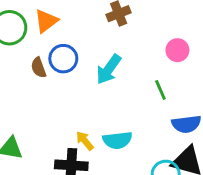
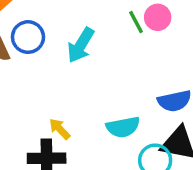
green line: (160, 90) -> (136, 22), moved
cyan semicircle: (117, 140) -> (123, 127), moved

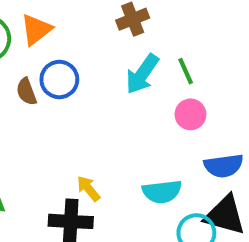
pink circle: (158, 17) -> (190, 114), moved
cyan arrow: (81, 45) -> (142, 74), moved

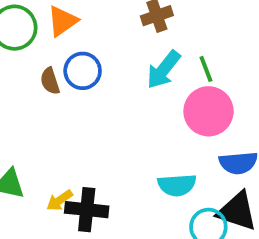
pink circle: (190, 114) -> (209, 111), size x1.6
yellow arrow: (88, 189) -> (60, 200), moved, turned -88

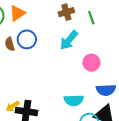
green line: (206, 69) -> (91, 18), moved
pink circle: (209, 111) -> (91, 63), size x0.7

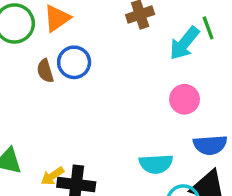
green line: (91, 18) -> (208, 28), moved
cyan arrow: (69, 40) -> (184, 43), moved

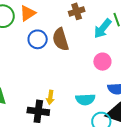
brown semicircle: (45, 71) -> (61, 39), moved, size x1.6
yellow arrow: (52, 176) -> (50, 97), moved, turned -48

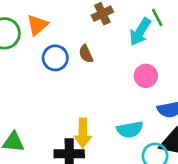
brown semicircle: (61, 39) -> (86, 54), size x0.6
yellow arrow: (50, 97) -> (83, 133), size x1.5

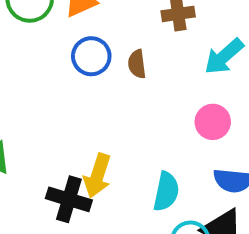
cyan semicircle: (130, 129) -> (166, 191), turned -85

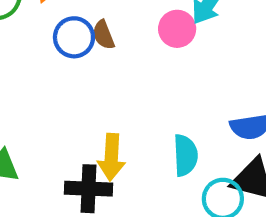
brown semicircle: (137, 64) -> (103, 35), moved
pink circle: (213, 122) -> (177, 29), moved

